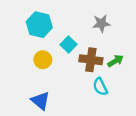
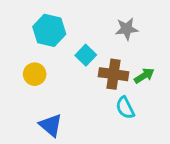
yellow circle: (43, 60) -> (35, 74), moved

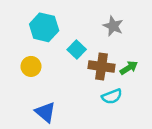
gray star: (127, 29) -> (113, 26), turned 30
cyan semicircle: (125, 108) -> (112, 96), turned -84

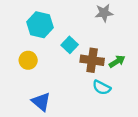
gray star: (113, 26) -> (104, 13), moved, turned -30
cyan semicircle: (112, 96) -> (102, 88), turned 48

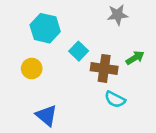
green arrow: (117, 61) -> (135, 58), moved

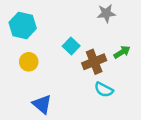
cyan hexagon: (45, 28) -> (23, 25), moved
brown cross: (104, 68) -> (94, 62), turned -30

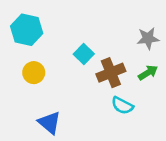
gray star: (106, 13) -> (148, 38), moved
green arrow: (122, 52) -> (148, 73), moved

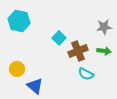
yellow circle: (34, 73) -> (17, 69), moved
green arrow: (148, 73) -> (104, 51), turned 40

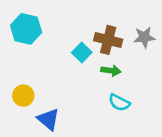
brown cross: (78, 51) -> (108, 40), moved, turned 36
green arrow: (104, 51) -> (111, 71), moved

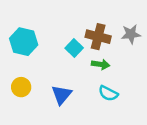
cyan hexagon: (26, 29) -> (24, 42), moved
blue triangle: (48, 119) -> (62, 95), moved, turned 30

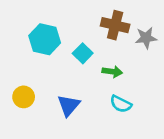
brown cross: (98, 37) -> (115, 25), moved
cyan hexagon: (24, 42) -> (45, 39), moved

